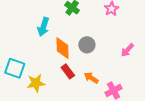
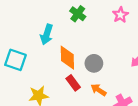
gray circle: (87, 45) -> (94, 63), moved
cyan square: (15, 68) -> (15, 60), moved

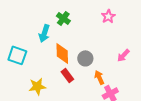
green cross: (78, 14) -> (63, 18), moved
orange arrow: (99, 90) -> (99, 77), moved, turned 32

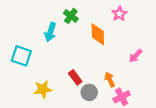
orange diamond: (62, 53) -> (98, 34), moved
gray circle: (85, 58) -> (89, 92), moved

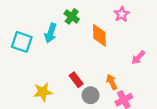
cyan square: (21, 56) -> (22, 42), moved

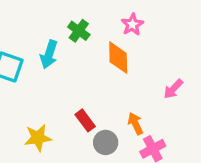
pink star: (122, 14) -> (132, 24), moved

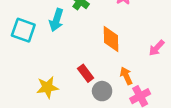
orange diamond: (118, 58) -> (111, 39), moved

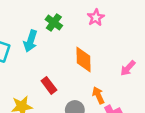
red rectangle: (86, 73) -> (49, 85), moved

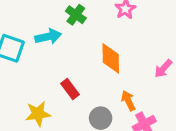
cyan arrow: (30, 41) -> (48, 37), turned -120

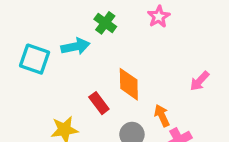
orange diamond: (111, 58) -> (129, 84), moved

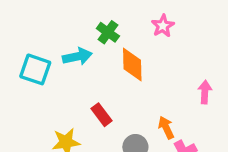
pink arrow: (200, 81) -> (205, 92), turned 140
orange diamond: (129, 84) -> (132, 65), moved

